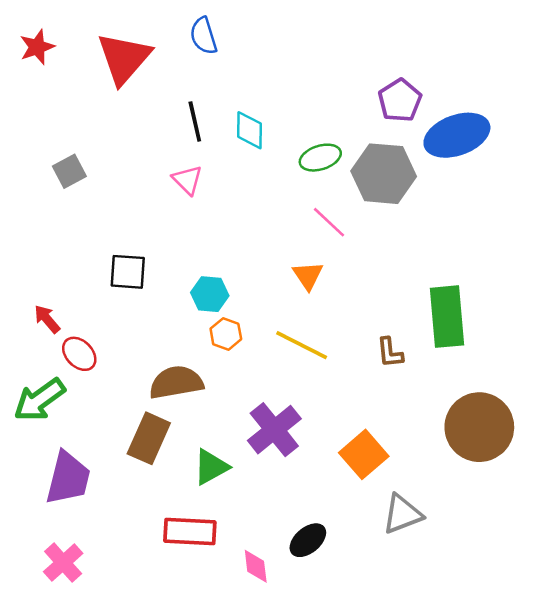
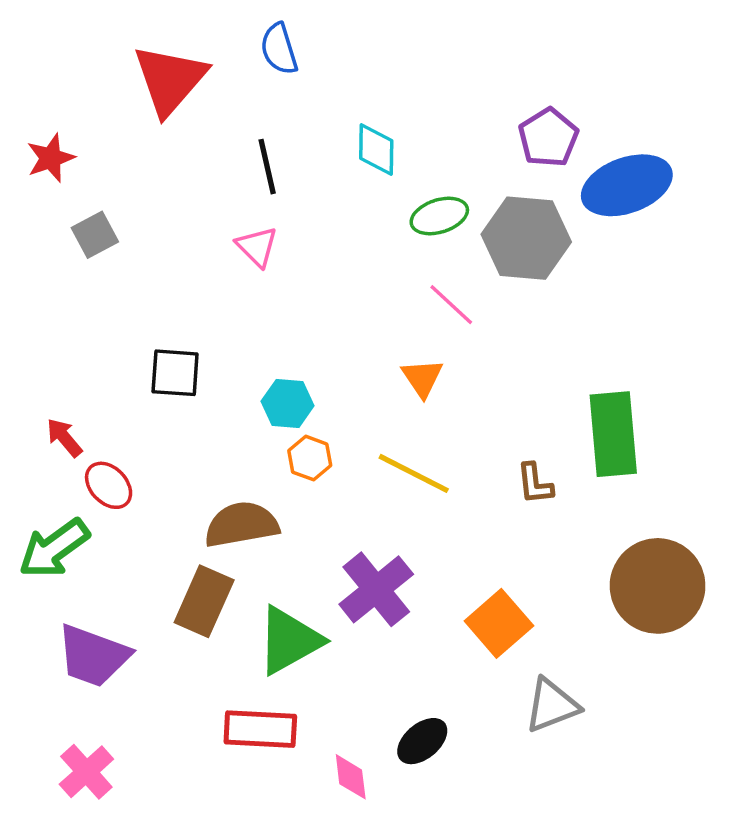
red star: (37, 47) -> (51, 158), moved
cyan diamond: (249, 130) -> (376, 149), moved
green triangle: (211, 467) -> (289, 640), size x1.4
purple trapezoid: (68, 478) -> (93, 656), turned 96

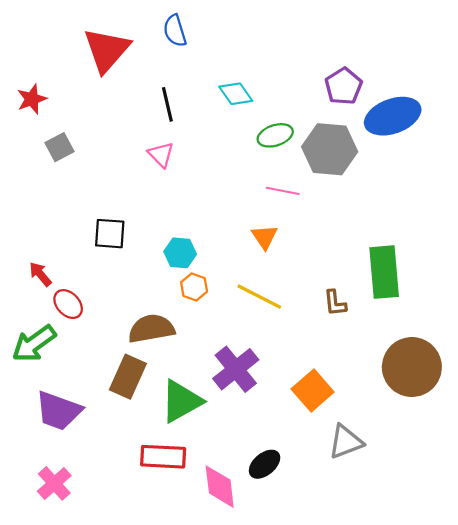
cyan diamond: (376, 149) -> (236, 94), turned -36
pink line: (451, 305) -> (283, 191), turned -32
pink diamond: (351, 777) -> (220, 487), size x1.5

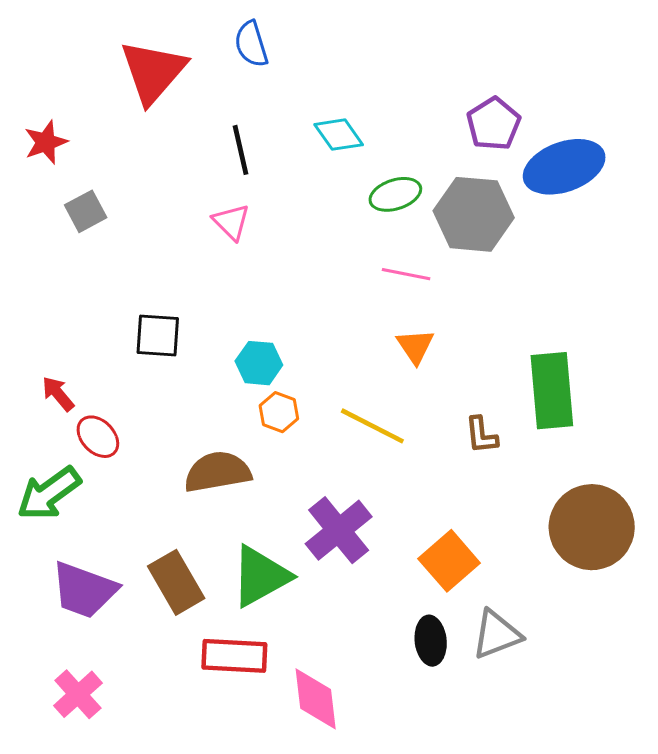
orange triangle: (265, 237) -> (415, 346), moved
brown rectangle: (128, 377) -> (176, 582), moved, turned -54
black ellipse: (265, 464) -> (431, 641), moved, turned -56

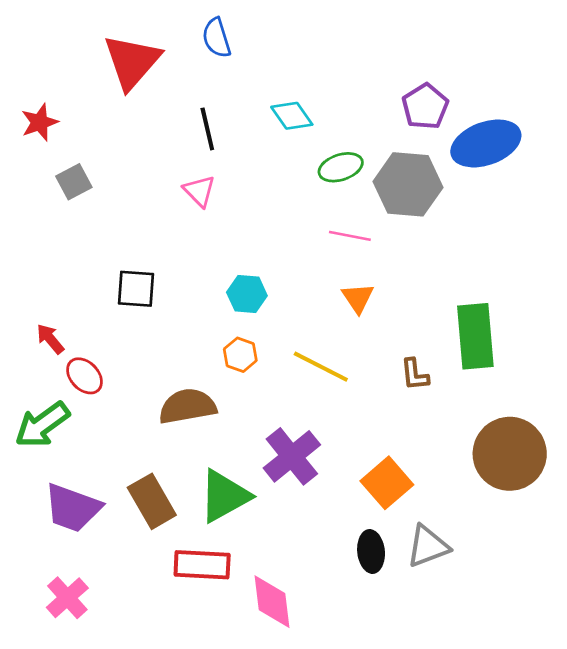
cyan hexagon: (259, 363) -> (247, 294), moved

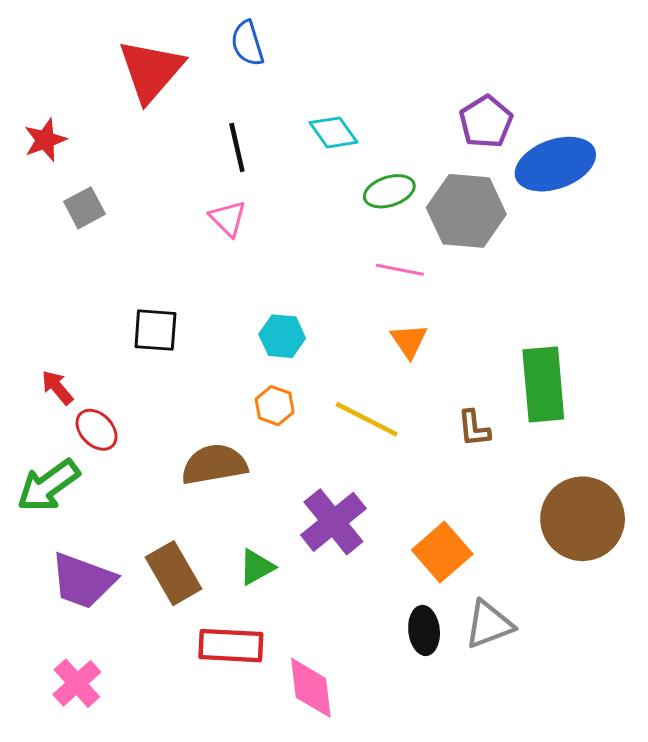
green triangle: (224, 496) -> (257, 567), size x0.6

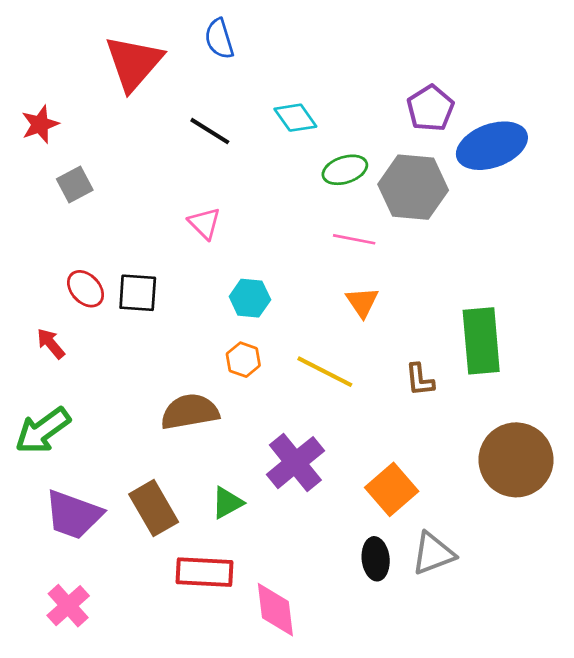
black line: (237, 147) -> (210, 131), turned -45
pink triangle: (228, 218) -> (204, 223), moved
red ellipse: (97, 430) -> (86, 289), moved

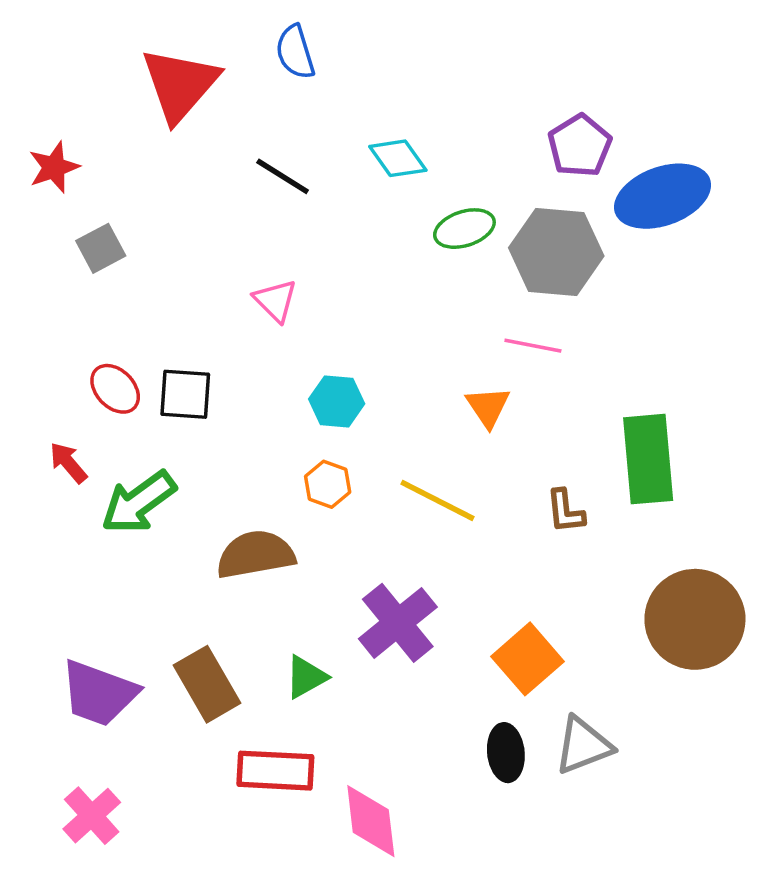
pink line: (354, 239) -> (533, 346), moved
green arrow: (43, 430) -> (139, 502), moved

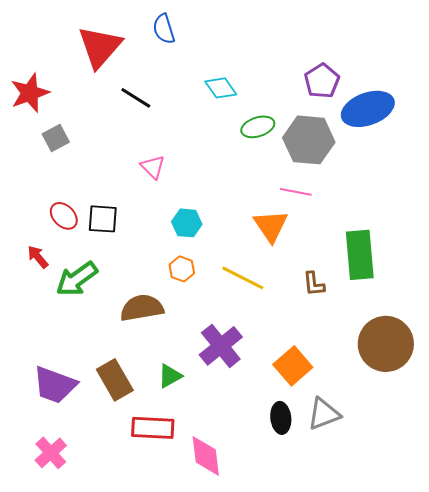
red star: (54, 167) -> (30, 93), size x1.4
black line: (283, 176) -> (136, 98), moved
orange triangle: (488, 407) -> (271, 226), size x1.4

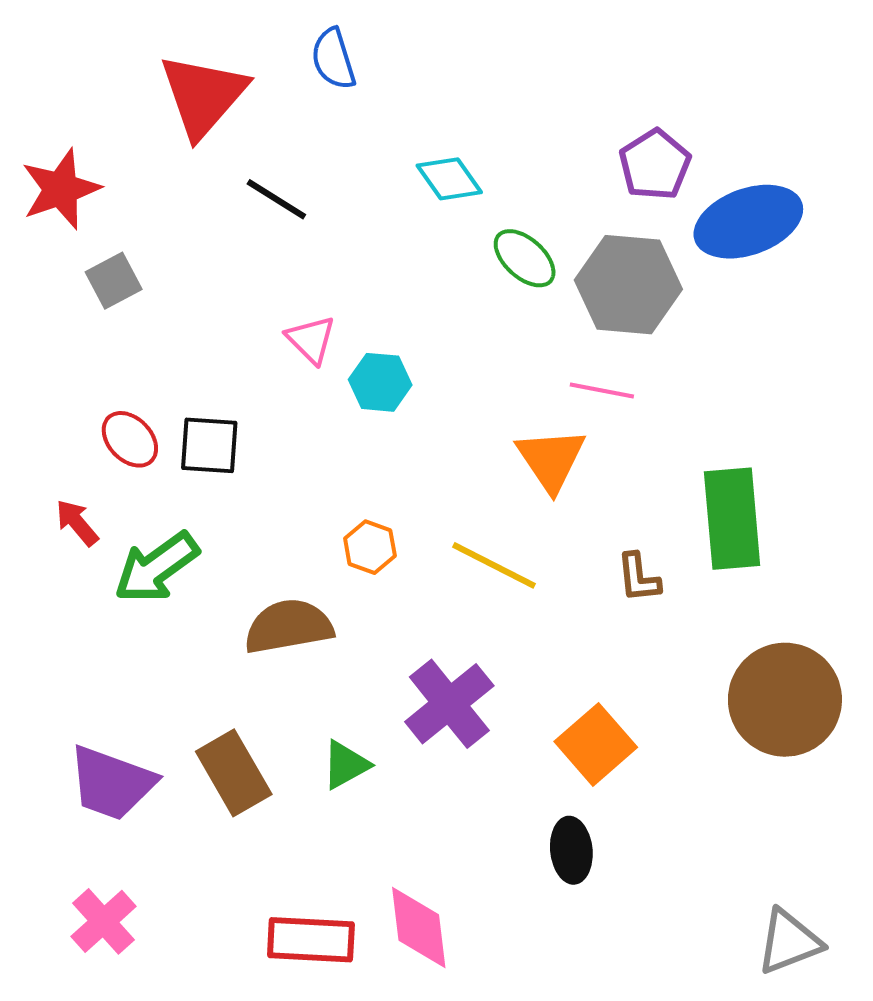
green ellipse: (258, 127) -> (525, 258), turned 60
cyan hexagon: (187, 223) -> (380, 382), moved
gray triangle: (324, 414) -> (789, 942), moved
red rectangle: (153, 428) -> (311, 940), moved

